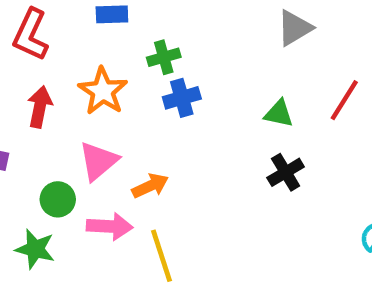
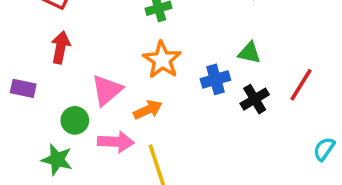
orange star: (103, 91) -> (162, 60), moved
blue cross: (182, 98) -> (215, 79), moved
red line: (344, 100) -> (301, 85), moved

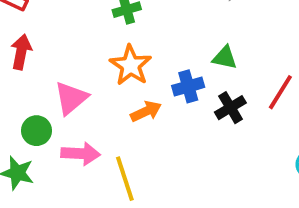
orange arrow: (148, 110) -> (146, 111), moved

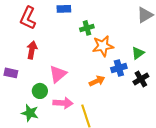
green triangle: (225, 58) -> (138, 53), turned -48
orange star: (131, 65) -> (103, 46), moved, turned 30

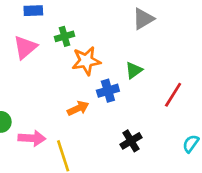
pink triangle: (58, 74) -> (25, 47), moved
black cross: (141, 79) -> (131, 141), moved

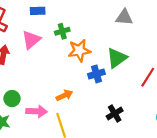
gray triangle: (143, 19) -> (124, 17), turned 36
green triangle: (134, 70) -> (117, 58), size x1.5
orange arrow: (78, 108) -> (64, 95), moved

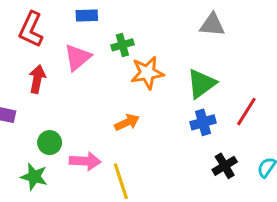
blue cross: (96, 74) -> (203, 122), moved
orange arrow: (64, 95) -> (127, 122), moved
black cross: (115, 114) -> (225, 166), moved

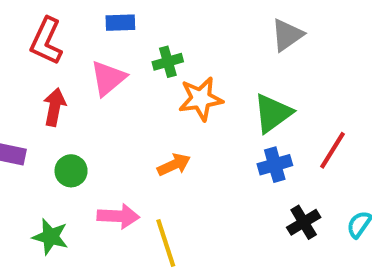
gray triangle: (212, 25) -> (287, 35), turned -40
green circle: (50, 143) -> (71, 171), moved

